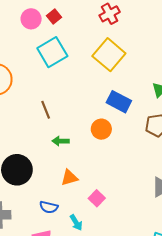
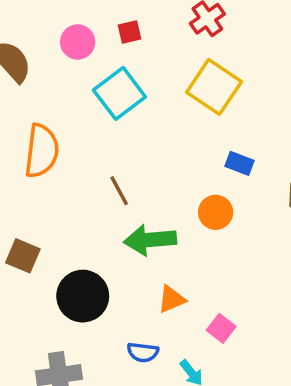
red square: (54, 16) -> (129, 32), moved, turned 32
blue rectangle: (119, 102) -> (240, 163), size x0.7
green arrow: (61, 141) -> (150, 240), size x1.8

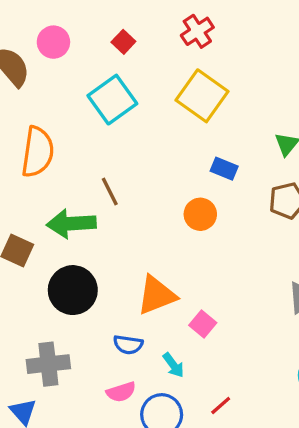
red square: (129, 32) -> (123, 42), turned -35
pink circle: (78, 42) -> (53, 42), moved
green arrow: (150, 240) -> (71, 224), moved
orange triangle: (172, 299) -> (157, 295), size x1.5

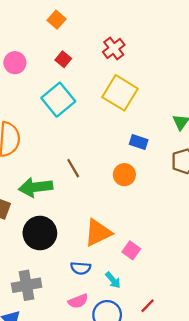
brown line: (110, 191) -> (73, 168), moved

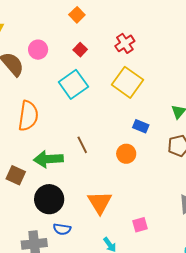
orange triangle: (98, 233) -> (100, 202), turned -40
pink square: (131, 250) -> (140, 225), moved, turned 35
blue semicircle: (81, 268) -> (62, 229), moved

